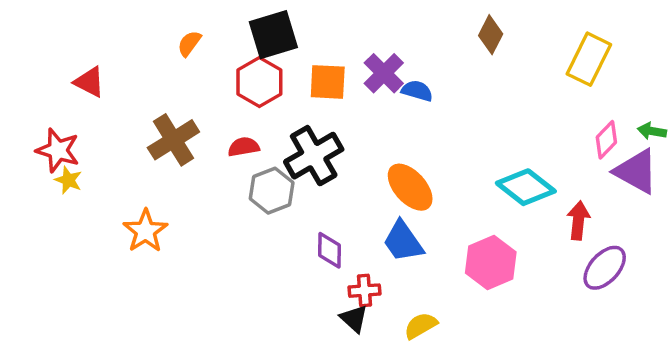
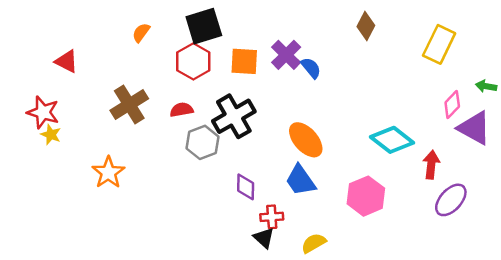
blue semicircle: (417, 91) -> (311, 68), turned 35
green arrow: (652, 131) -> (486, 86), moved

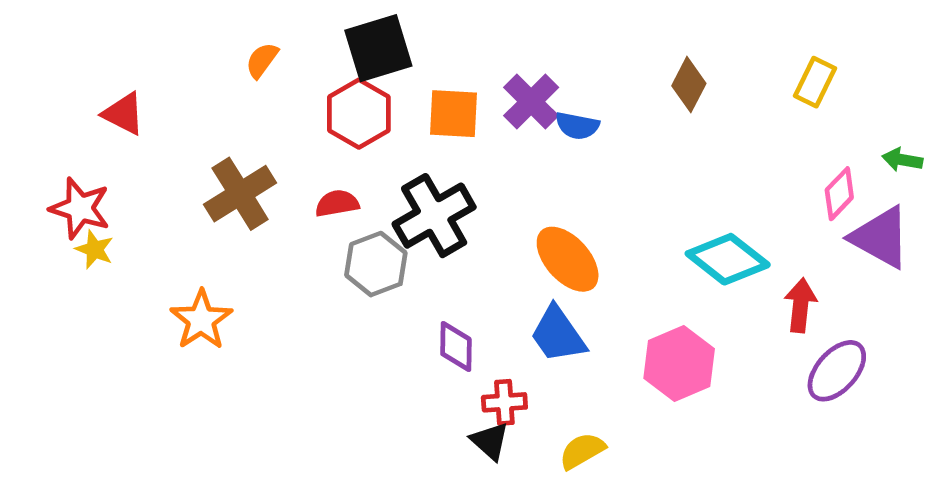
brown diamond: (366, 26) -> (689, 85), moved
yellow rectangle: (439, 44) -> (815, 82), size x0.7
blue semicircle: (311, 68) -> (577, 126), turned 140

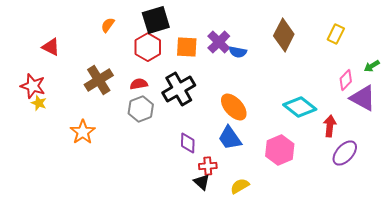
brown diamond: (689, 85) -> (284, 35), size x1.5
green arrow: (902, 160) -> (372, 66), turned -42
gray hexagon: (376, 264) -> (141, 109), moved

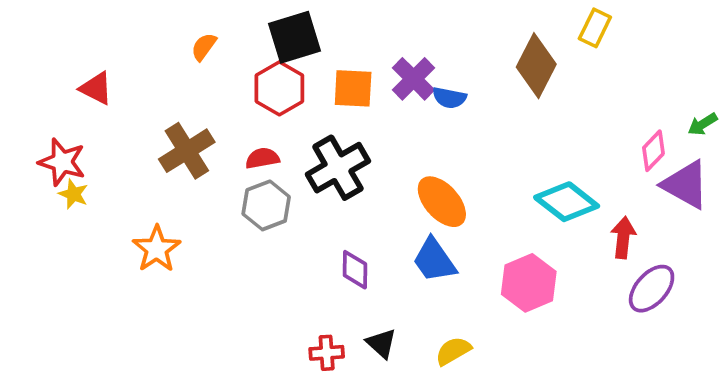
yellow rectangle: (336, 34) -> (595, 28), moved
red cross: (208, 166) -> (327, 353), moved

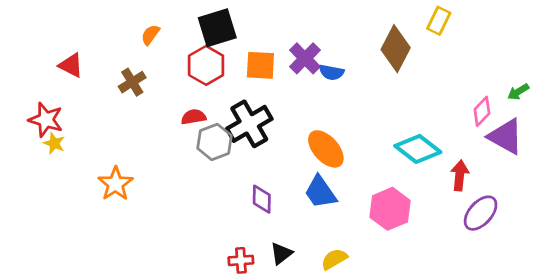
brown cross: (187, 151) -> (132, 82), moved, size x0.7
gray hexagon: (266, 205) -> (214, 142), moved
black triangle: (381, 343) -> (281, 253), turned 40

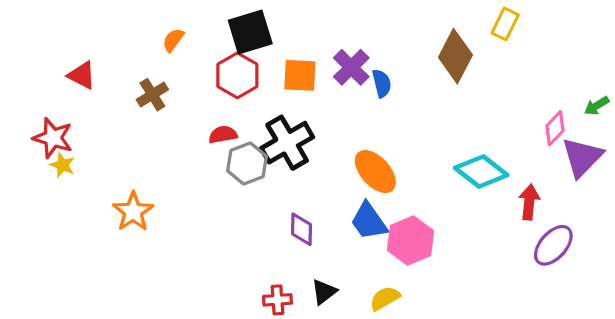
blue semicircle: (331, 72) -> (382, 83), turned -115
purple triangle: (506, 136) -> (582, 157), turned 45
pink hexagon: (390, 209) -> (411, 240), moved

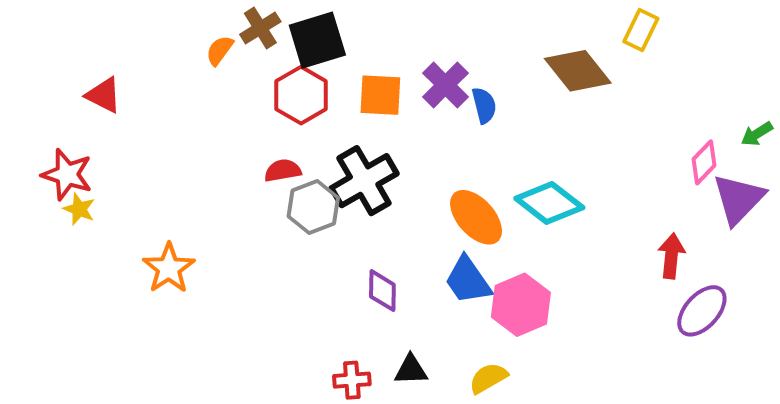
brown diamond: (455, 56) -> (578, 71), turned -66
brown cross: (152, 95) -> (260, 28), moved
cyan diamond: (481, 172) -> (549, 203), moved
black triangle: (324, 292) -> (411, 370), turned 36

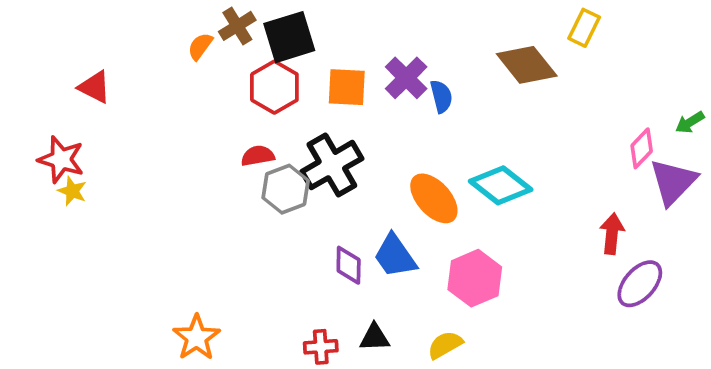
orange star: (169, 268) -> (196, 338), moved
blue trapezoid: (468, 280) -> (395, 256), moved

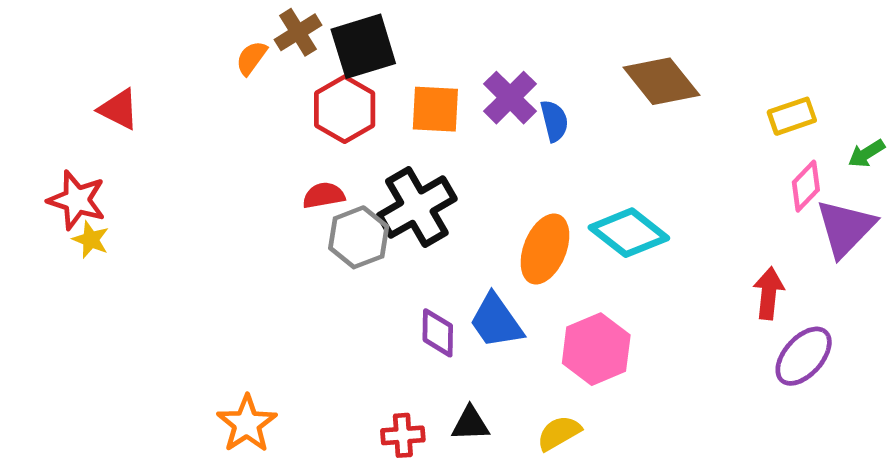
yellow rectangle: (584, 28) -> (792, 116), moved, turned 45
orange ellipse: (434, 198) -> (545, 249), turned 64

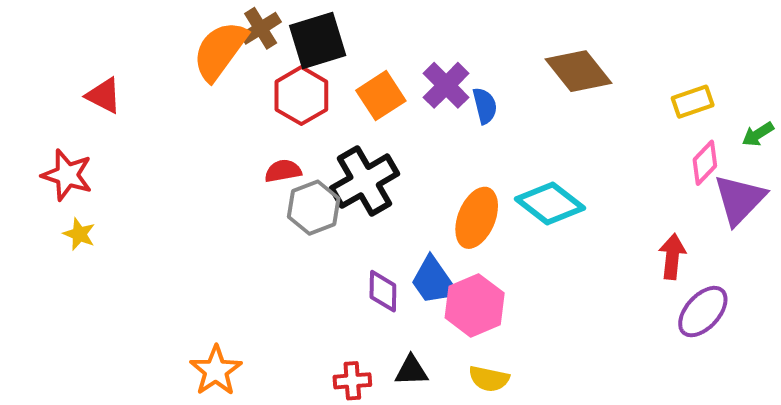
orange semicircle: (251, 58) -> (220, 51), size x2.0
orange square: (435, 109) -> (381, 96), turned -36
yellow star: (91, 240) -> (79, 234), moved
pink hexagon: (596, 349) -> (475, 305), moved
yellow semicircle: (559, 433) -> (489, 379), turned -138

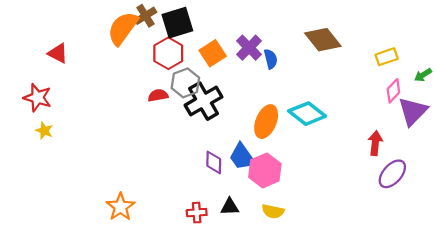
gray hexagon: (314, 208) -> (185, 83), moved

